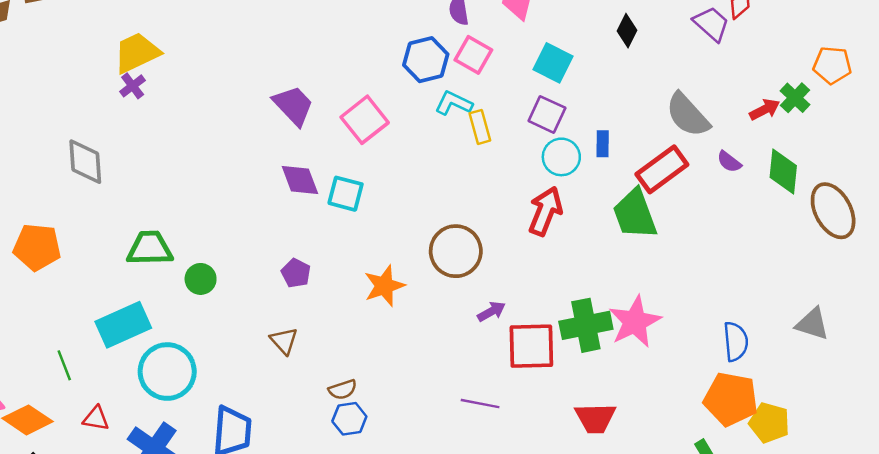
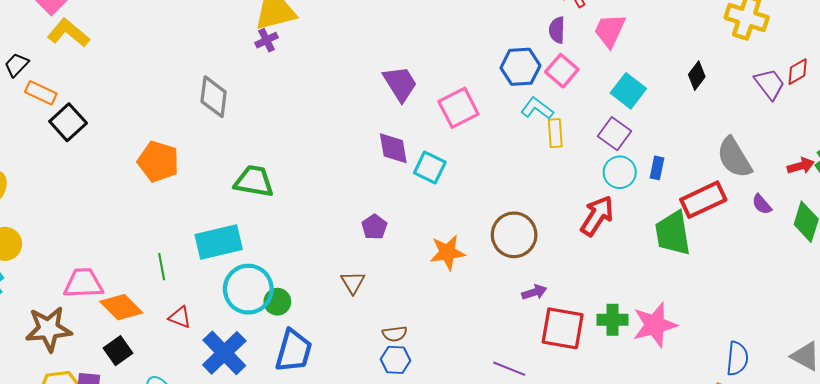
green circle: (201, 279) -> (277, 302), moved
green cross: (586, 325) -> (613, 320), size x0.7

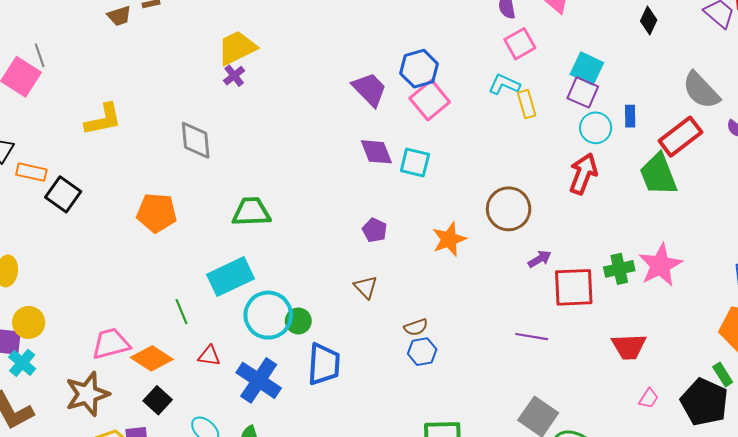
yellow L-shape: (68, 33) -> (103, 119), moved, turned 141
blue hexagon: (520, 67) -> (419, 69), moved
pink square: (562, 71) -> (520, 44), turned 32
cyan square: (628, 91) -> (587, 69), moved

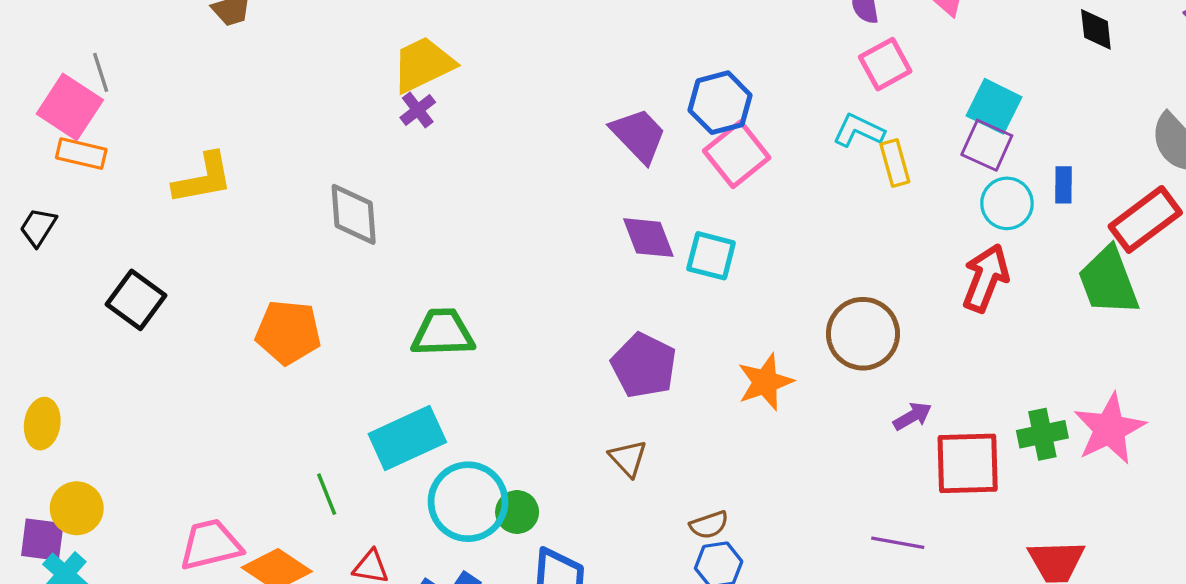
black diamond: (649, 21) -> (1096, 29), turned -32
orange rectangle: (31, 172) -> (81, 154), moved
purple pentagon: (375, 230) -> (644, 365), size x1.6

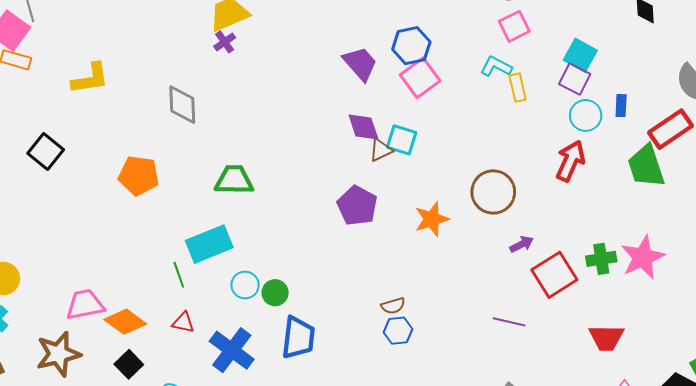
brown triangle: (628, 458) -> (381, 150), moved, turned 45
red square: (968, 463) -> (554, 275), turned -33
green line: (327, 494) -> (179, 275), moved
cyan circle: (468, 502) -> (245, 285), size x0.6

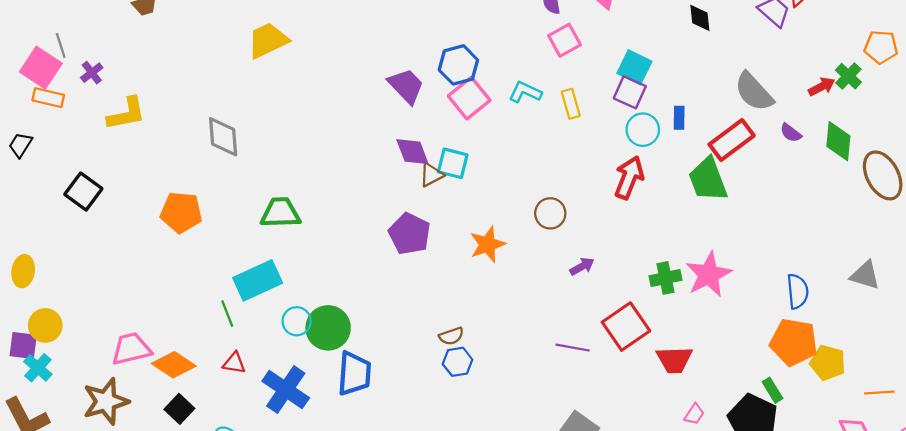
purple cross: (225, 42) -> (92, 73), moved
cyan L-shape: (496, 67) -> (525, 92), moved
brown circle: (493, 192) -> (550, 213), size x0.7
red square: (554, 275) -> (626, 327), moved
green circle: (275, 293) -> (328, 328), size x1.6

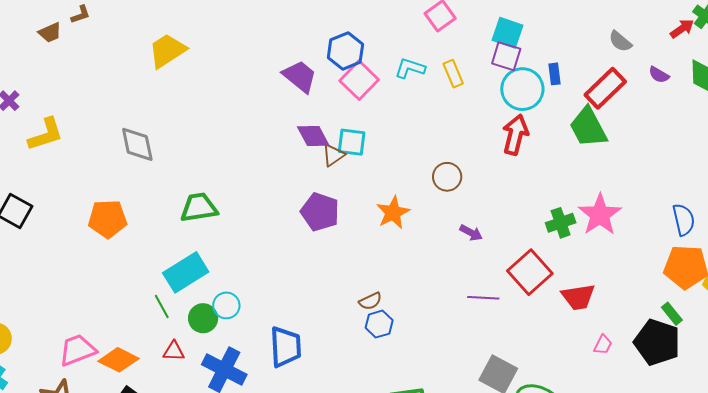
gray semicircle: (754, 92) -> (620, 41), size x0.6
cyan circle: (643, 130) -> (522, 89), size x1.4
purple arrow: (582, 266) -> (471, 233), moved, turned 65
green circle: (328, 328) -> (203, 318), moved, size x0.7

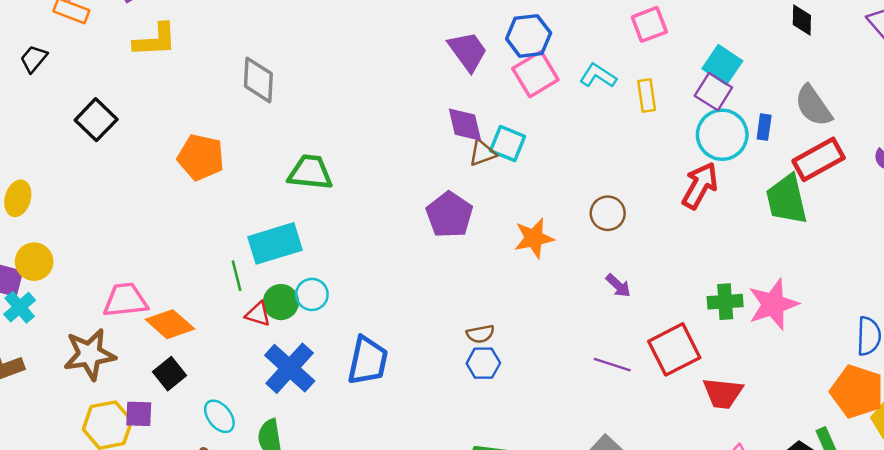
gray semicircle: (620, 41) -> (813, 106), moved, size x1.5
red triangle: (174, 351) -> (258, 314), moved

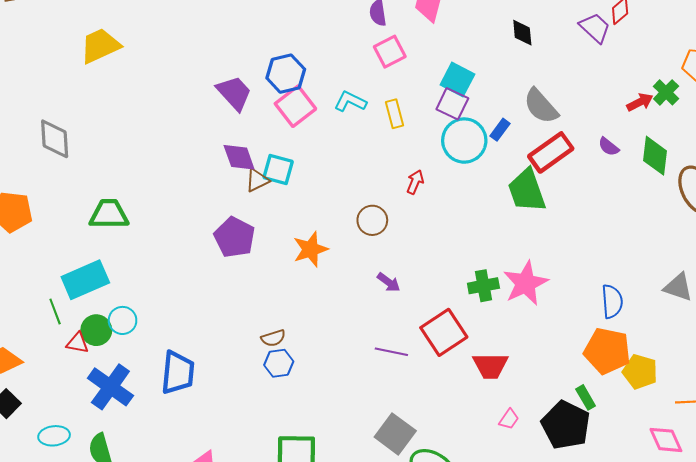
blue rectangle: (764, 127) -> (500, 130), turned 35
red arrow: (700, 186) -> (415, 182), moved, size x0.6
cyan ellipse: (219, 416) -> (54, 436), turned -52

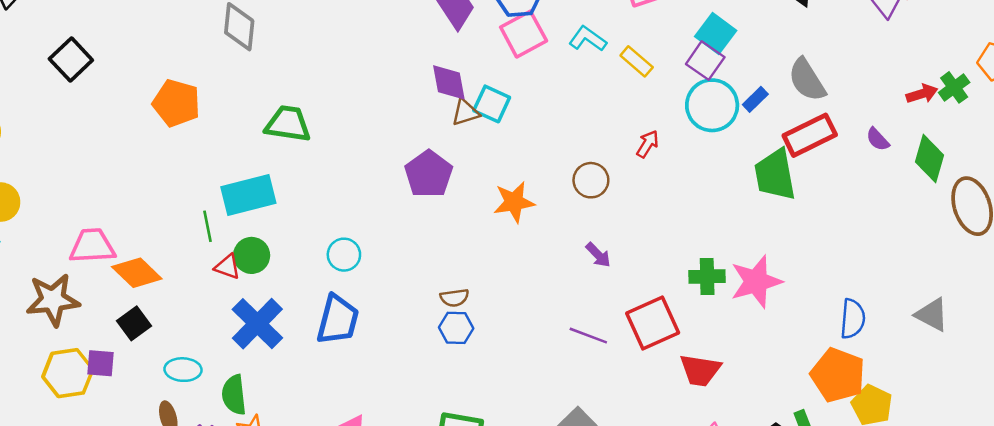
yellow rectangle: (395, 114) -> (637, 61), turned -44
cyan circle: (123, 320) -> (344, 255), moved

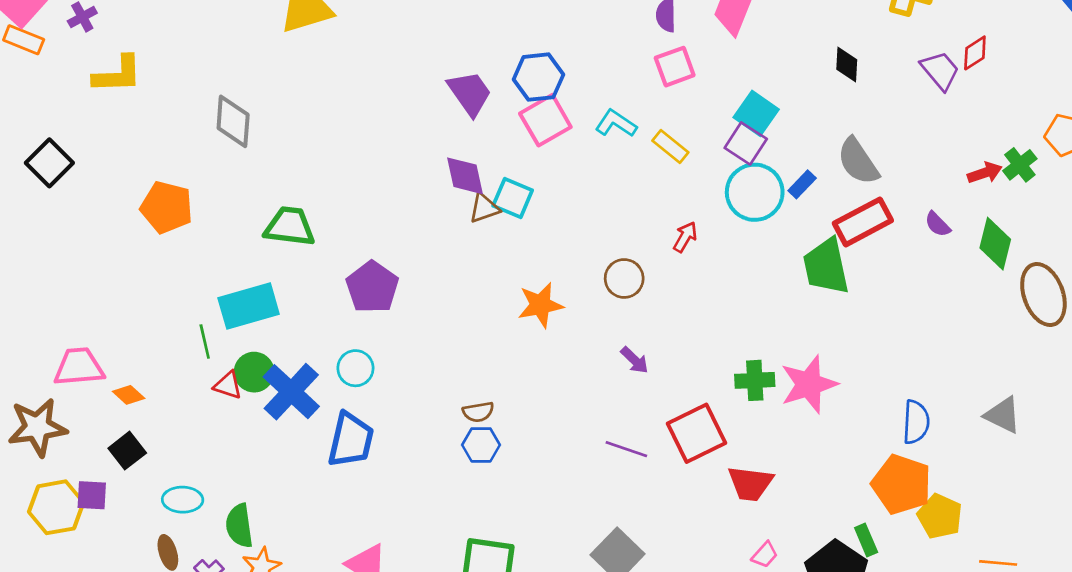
purple pentagon: (429, 174) -> (372, 287), moved
orange diamond: (137, 273) -> (129, 395), size x0.6
blue cross: (257, 324) -> (291, 392), moved

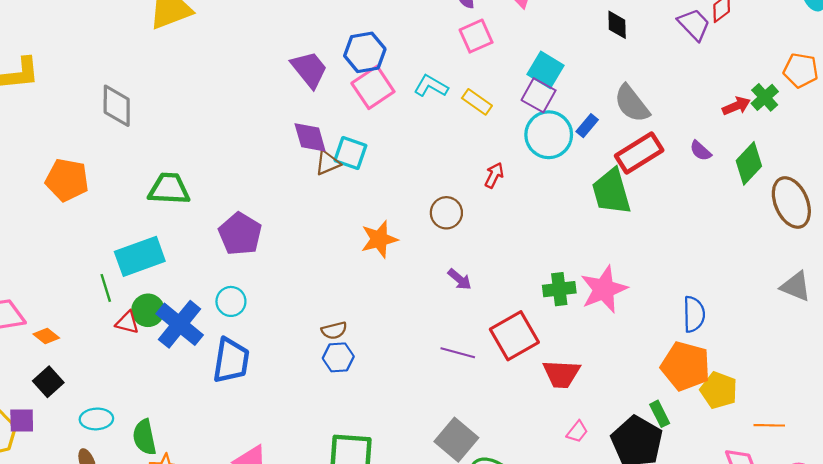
green diamond: (995, 244) -> (749, 163), turned 33
gray triangle: (1003, 415) -> (796, 286), moved

